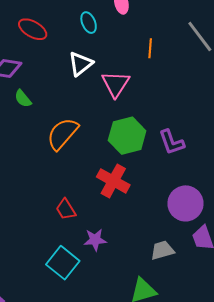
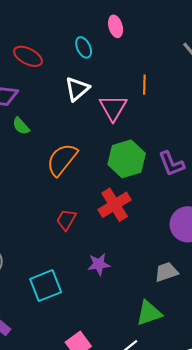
orange line: (150, 48) -> (144, 85), moved
red cross: (113, 181) -> (115, 205), turned 32
red trapezoid: (66, 209) -> (66, 220), moved, turned 65
cyan square: (63, 263) -> (46, 286), moved, turned 32

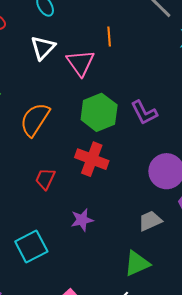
red cross: (115, 205) -> (92, 159), turned -32

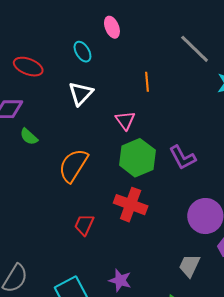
pink triangle: (80, 63) -> (125, 120), moved, size x0.7
purple star: (82, 220) -> (120, 280), moved, turned 30
gray trapezoid: (150, 221) -> (189, 266), turned -40

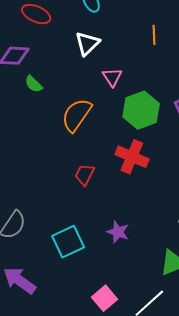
pink triangle: (125, 120) -> (112, 77), moved

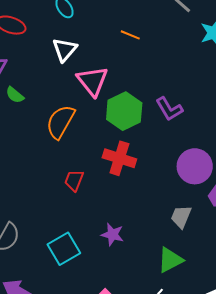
orange line: (154, 35) -> (130, 35), turned -60
pink triangle: (112, 77) -> (92, 81), size x1.6

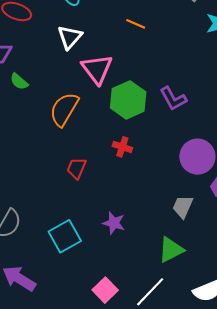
red cross: (119, 158) -> (122, 147), size x0.6

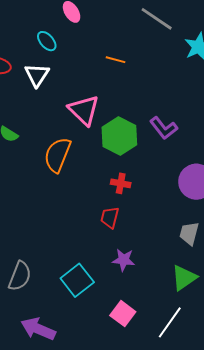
white triangle: (70, 37) -> (37, 75), moved
red trapezoid: (76, 168) -> (110, 217), moved
pink square: (105, 290) -> (123, 314), moved

